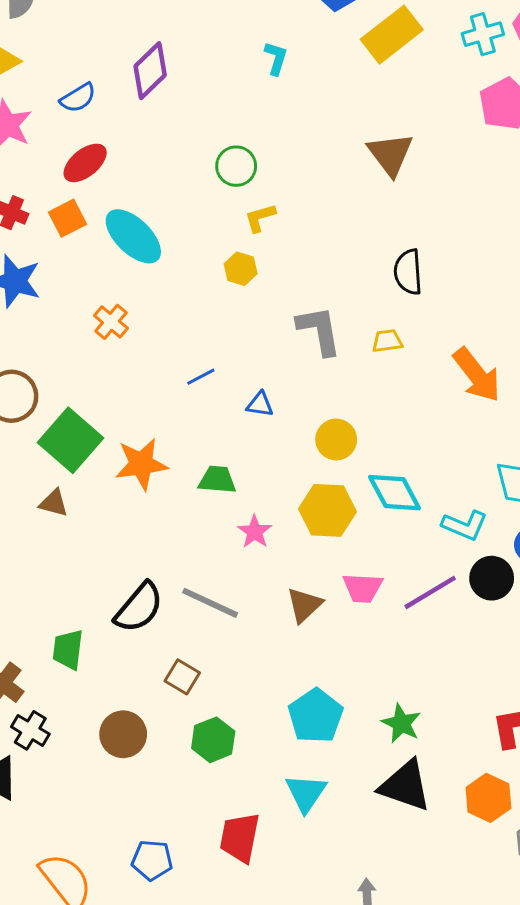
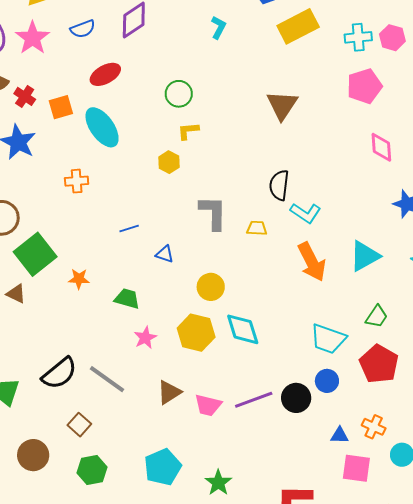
red ellipse: (85, 163) -> (105, 74), moved
orange cross: (111, 322) -> (77, 181), turned 35
orange star: (141, 464) -> (79, 279), size x0.6
cyan L-shape: (465, 525) -> (306, 213), moved
pink trapezoid: (363, 588) -> (208, 405), moved

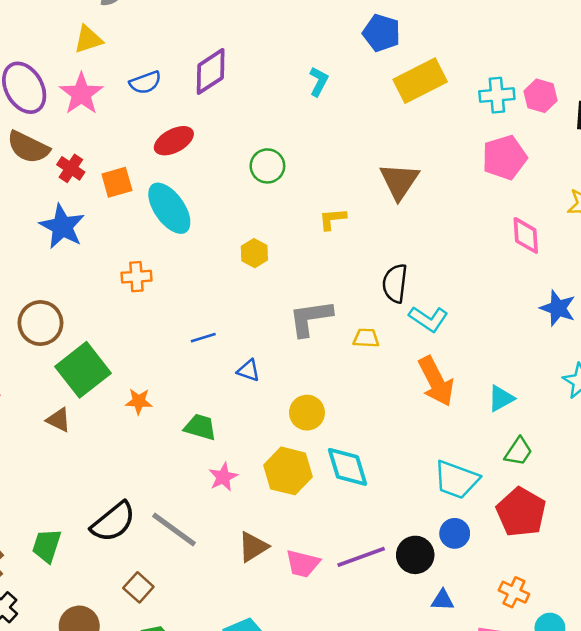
yellow L-shape: (188, 131) -> (332, 219), moved
gray L-shape: (213, 213) -> (310, 318), turned -99
cyan triangle: (365, 256) -> (501, 398), moved, size x0.7
blue triangle: (340, 435) -> (443, 600), moved

